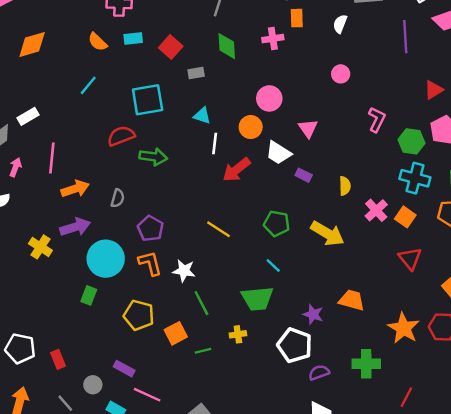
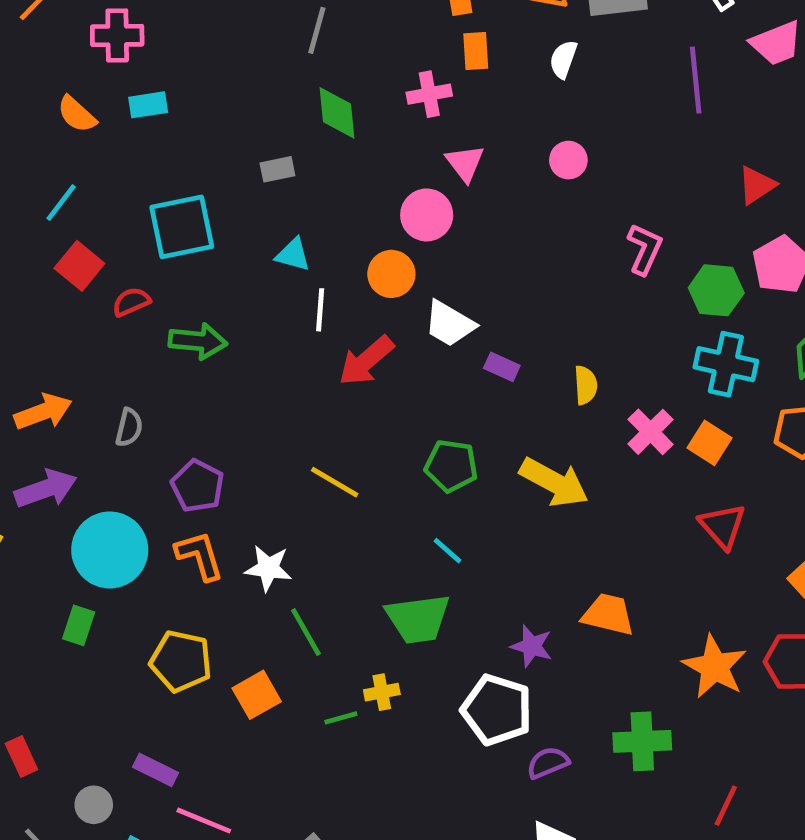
red square: (171, 47) -> (79, 266), moved
pink triangle: (308, 128) -> (465, 163), moved
red semicircle: (121, 136) -> (131, 302), size x0.7
green line: (203, 351) -> (341, 718), moved

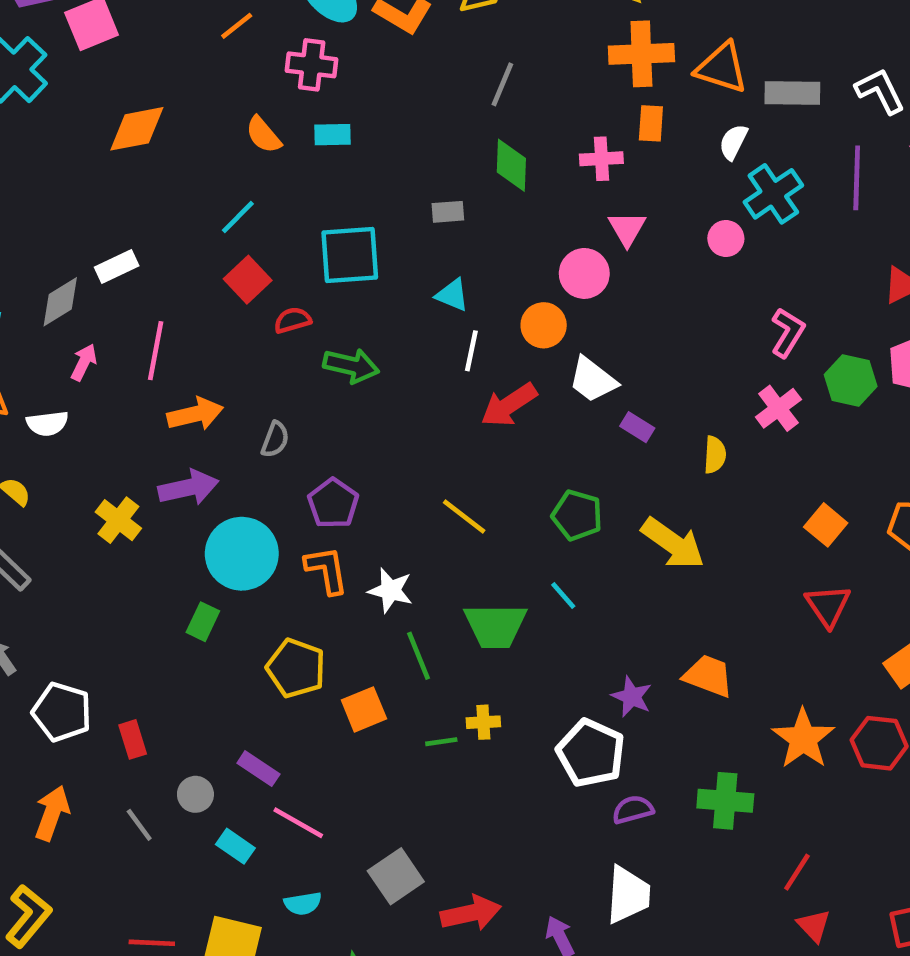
cyan cross: (726, 364) -> (773, 194), moved, turned 36
pink cross: (651, 432) -> (778, 408), moved
green trapezoid: (418, 619) -> (495, 626), moved

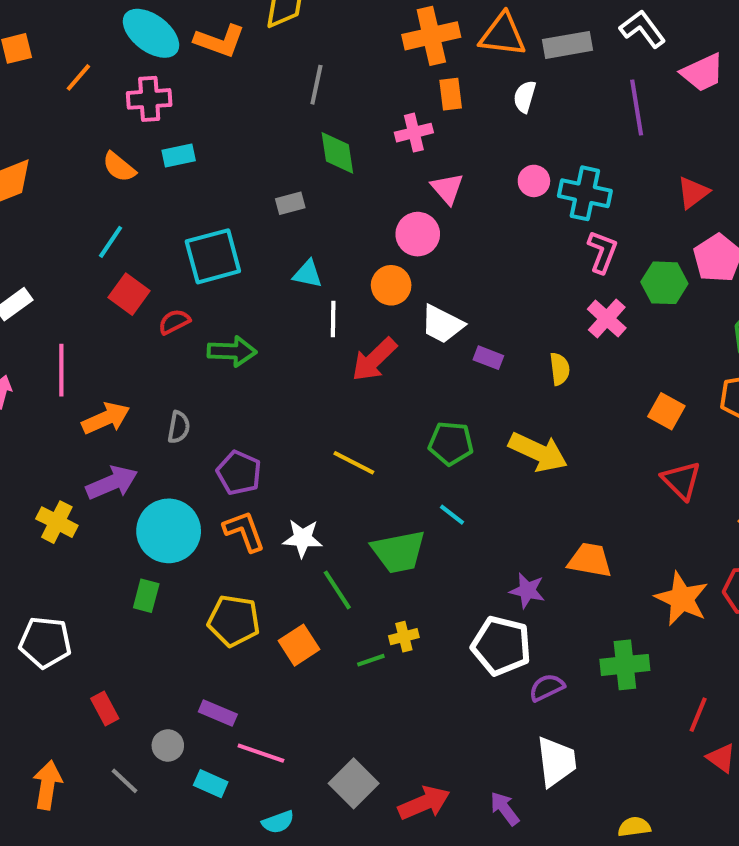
cyan cross: (773, 194) -> (585, 193), moved, turned -33
white pentagon: (62, 712) -> (45, 642), moved

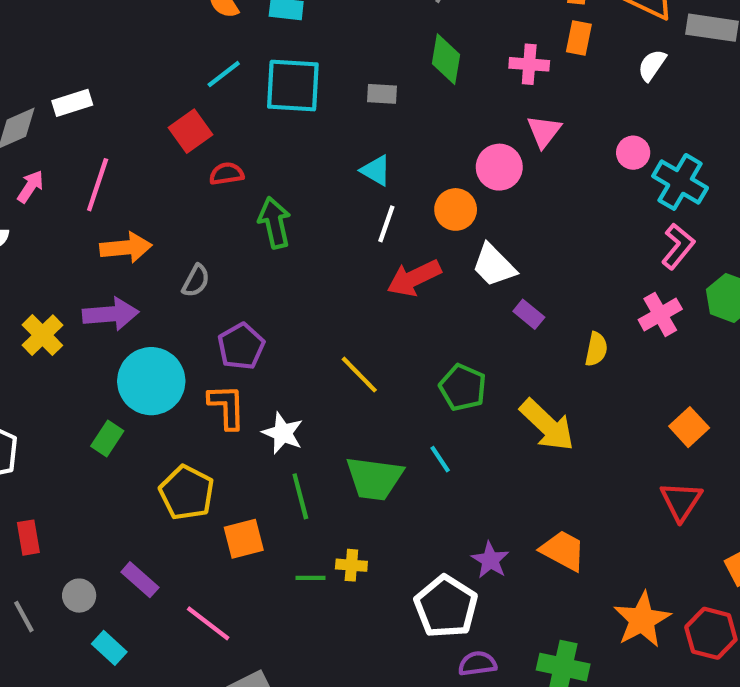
cyan line: (111, 242) -> (224, 74), moved
cyan square: (213, 256) -> (293, 86), moved
green arrow: (232, 351) -> (274, 223), turned -123
pink line: (261, 753) -> (208, 623), moved

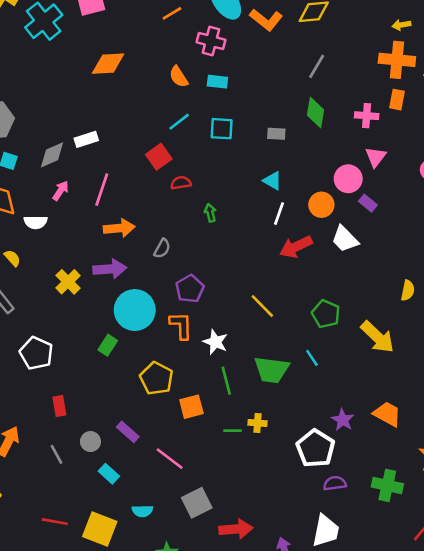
cyan square: (293, 86) -> (222, 129), size x0.7
green arrow: (274, 223) -> (210, 213), size x0.6
purple rectangle: (529, 314) -> (368, 203), moved

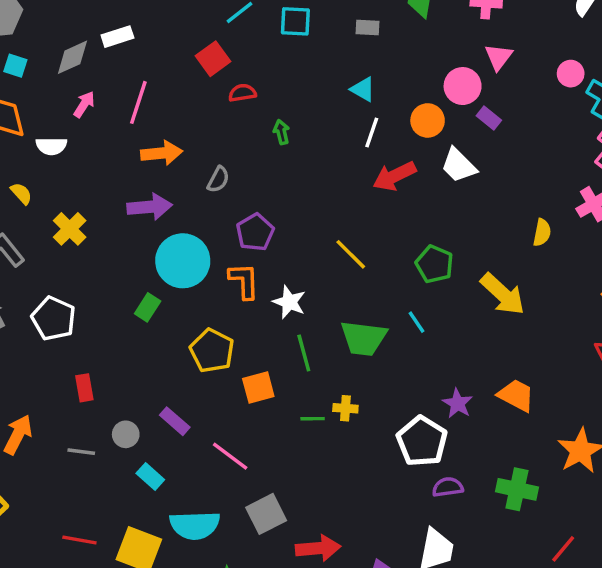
yellow cross: (68, 282) -> (70, 229), moved
gray line: (57, 454) -> (81, 452), turned -54
cyan semicircle: (142, 511) -> (195, 525), size x1.8

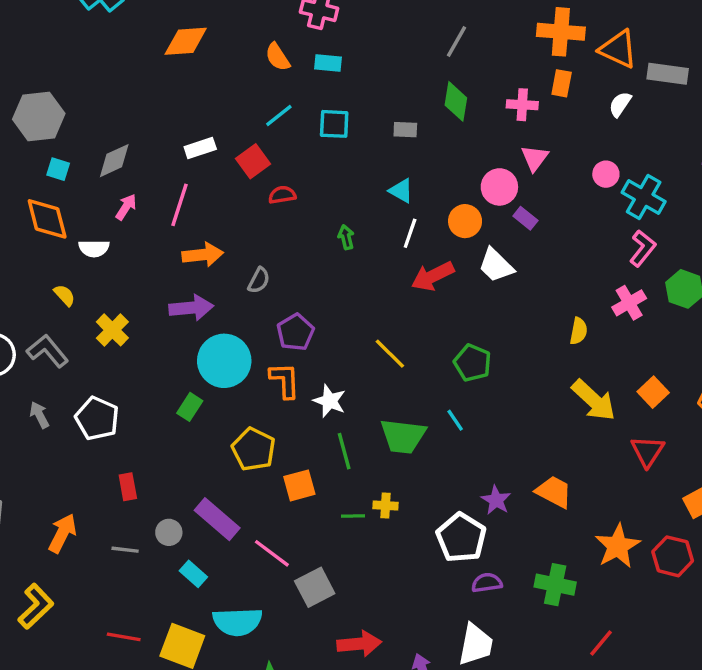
white rectangle: (117, 37) -> (200, 148), moved
green arrow: (281, 132) -> (346, 237), moved
yellow arrow: (503, 294) -> (594, 400), moved
purple rectangle: (175, 421) -> (217, 519), size x1.5
gray square: (266, 514) -> (315, 587), moved

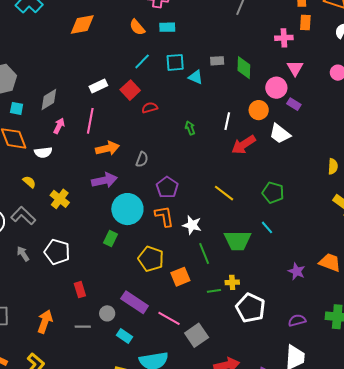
green diamond: (456, 101) -> (244, 68), moved
cyan triangle: (401, 191) -> (196, 77), moved
white pentagon: (461, 538) -> (250, 308), moved

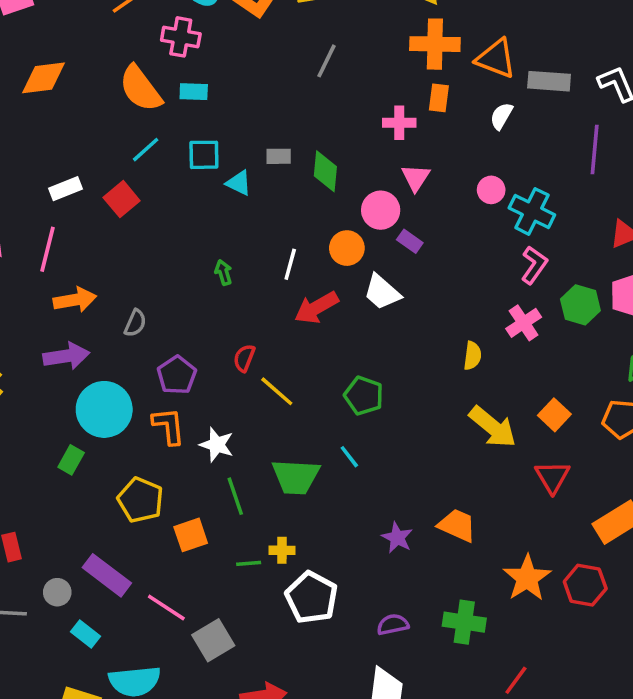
orange semicircle: (137, 27) -> (140, 89), size x1.6
red semicircle: (150, 108) -> (244, 358), moved, turned -56

